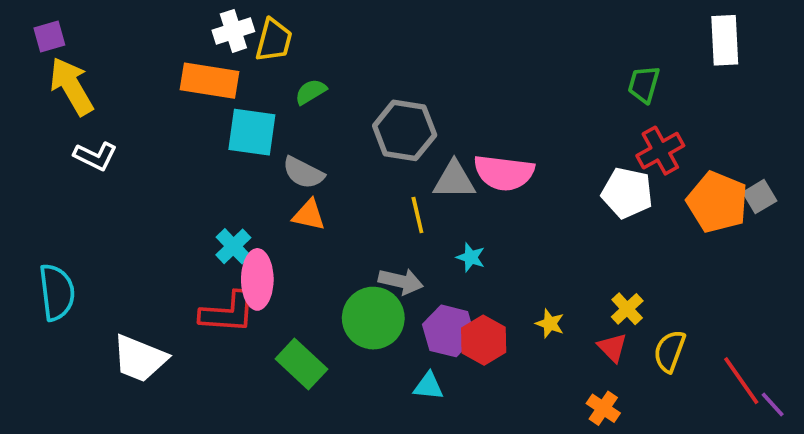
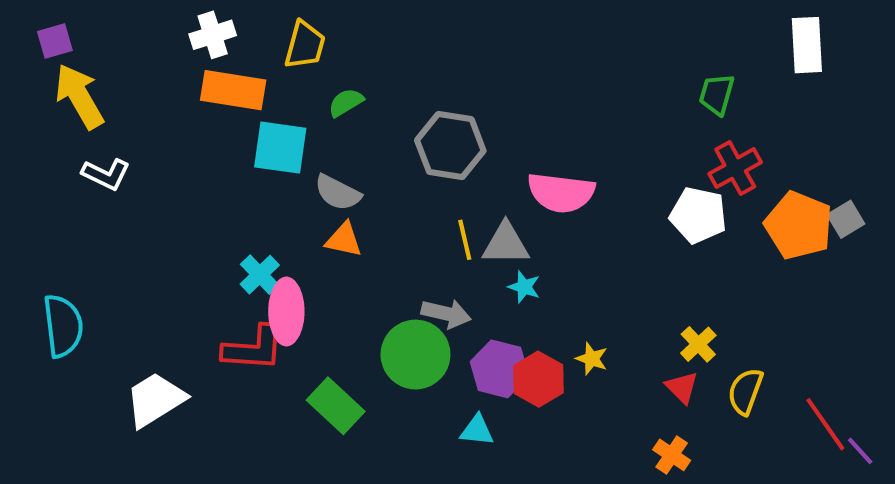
white cross: (233, 31) -> (213, 35), moved
gray triangle: (454, 180) -> (506, 244), moved
yellow star: (550, 324) -> (592, 359), moved
white trapezoid: (140, 359) -> (155, 400), turned 126

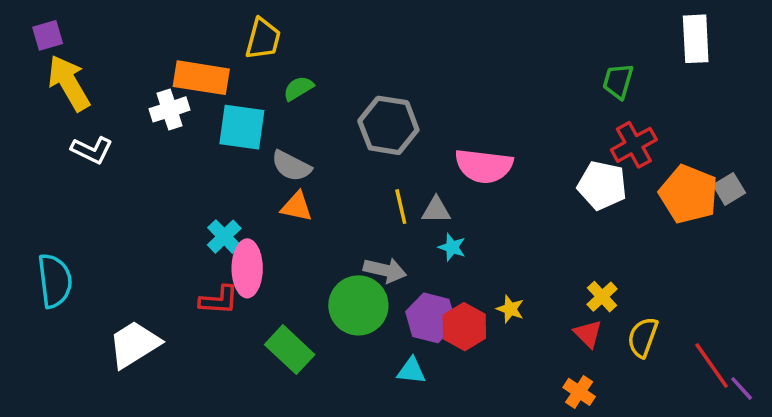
white cross: (213, 35) -> (170, 109), moved
gray triangle: (506, 244) -> (436, 210), size x0.7
red L-shape: (254, 348) -> (219, 300), size x0.7

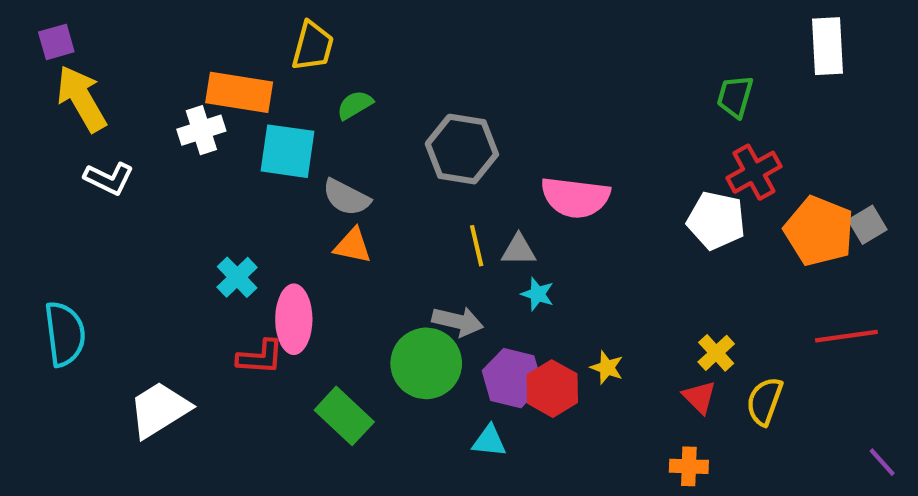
cyan cross: (224, 237) -> (237, 277), moved
red line: (712, 365) -> (846, 336), moved, turned -63
orange cross: (579, 392) -> (689, 466), turned -32

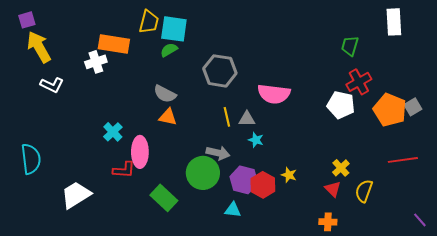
cyan square: (288, 151) -> (174, 29), moved

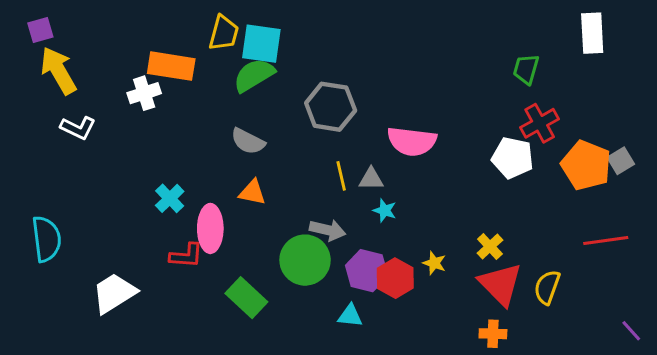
green semicircle: (169, 50) -> (254, 75), size x1.6
orange triangle: (168, 117) -> (252, 192), moved
yellow cross: (341, 168) -> (490, 247), moved
red triangle: (333, 189) -> (500, 284), size x1.8

